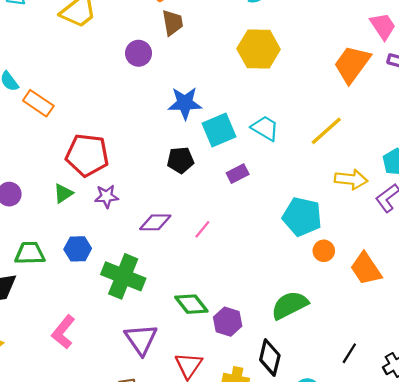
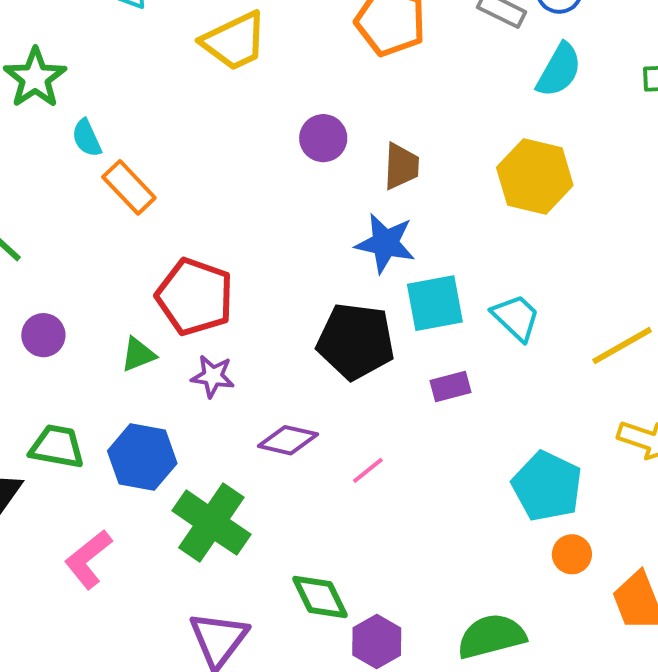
brown trapezoid: (173, 23) -> (401, 166), moved
black pentagon: (180, 160) -> (356, 341), size x1.6
blue hexagon: (78, 249) -> (142, 457), size x1.4
pink L-shape: (63, 332) -> (88, 559), moved

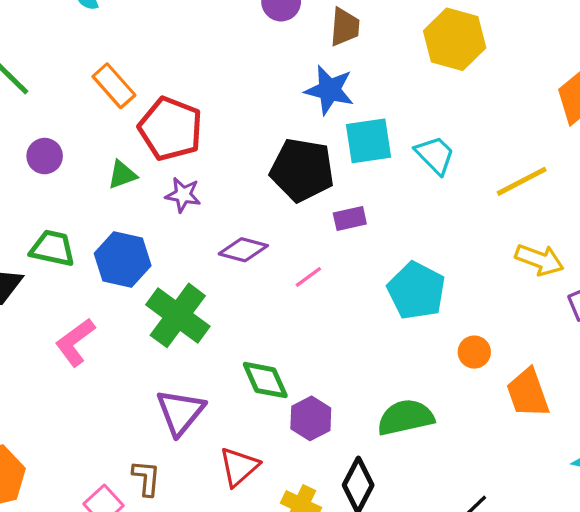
orange rectangle: (129, 187) -> (114, 86), moved
purple rectangle: (450, 387) -> (350, 219), moved
cyan pentagon: (547, 486) -> (416, 291), moved

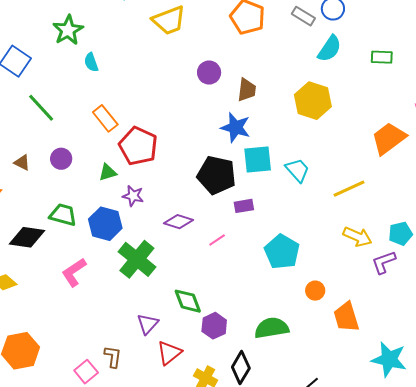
purple star: (183, 195) -> (133, 196), moved
purple triangle: (180, 412) -> (148, 324), moved, size x0.7

